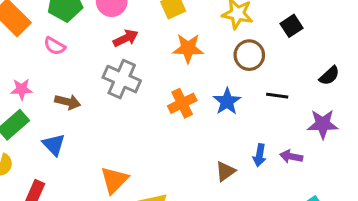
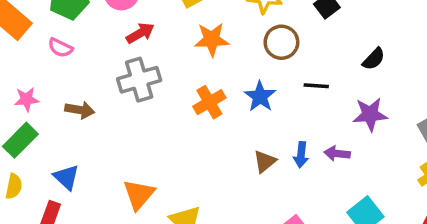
gray cross: (122, 79) -> (139, 80), turned -36
blue triangle: (54, 145) -> (66, 177), moved
brown triangle: (225, 171) -> (265, 161), moved

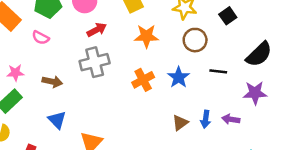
black semicircle: (374, 59) -> (259, 54), size x1.6
blue triangle: (66, 177) -> (57, 120), moved

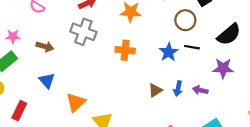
brown circle: (195, 40) -> (185, 20), moved
gray cross: (95, 62) -> (83, 32), turned 30
blue star: (179, 77) -> (169, 52), moved
orange cross: (143, 80) -> (125, 50), turned 30

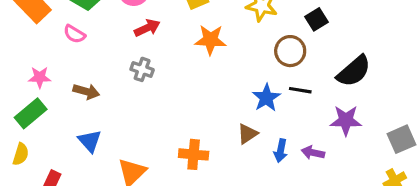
gray cross: (83, 32) -> (142, 69), size x0.6
orange cross: (125, 50) -> (194, 154), moved
brown triangle: (155, 90) -> (247, 134), moved

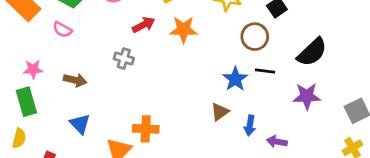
red arrow: (147, 28) -> (144, 25), moved
green rectangle: (31, 113) -> (26, 102), turned -64
purple arrow: (313, 153) -> (277, 142), moved
orange cross: (194, 154) -> (146, 129), moved

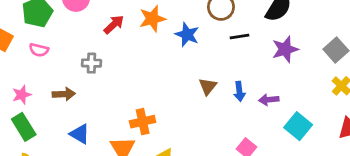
gray cross: (124, 58) -> (91, 63), moved
blue star: (235, 79) -> (187, 35), moved

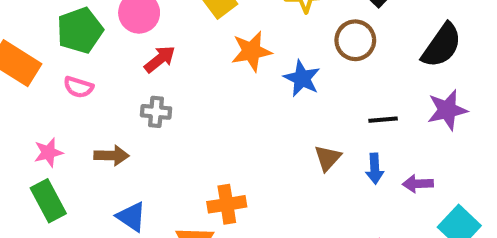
red arrow: (114, 25) -> (160, 59), moved
black line: (240, 36) -> (383, 120), moved

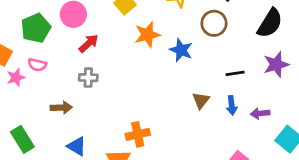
pink star: (48, 153) -> (16, 77), moved

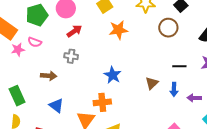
blue star: (181, 50) -> (113, 75), moved

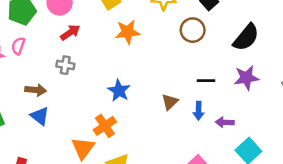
pink semicircle: (35, 42) -> (18, 46), turned 88
orange cross: (102, 102) -> (105, 126), turned -30
blue triangle: (56, 106) -> (40, 116), moved

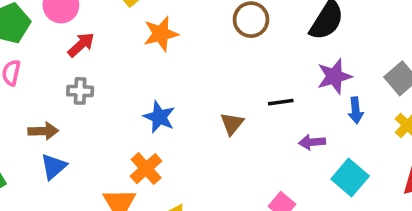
black line: (206, 81) -> (281, 102), moved
blue arrow: (199, 111) -> (356, 110), moved
blue triangle: (40, 116) -> (54, 166), turned 48

